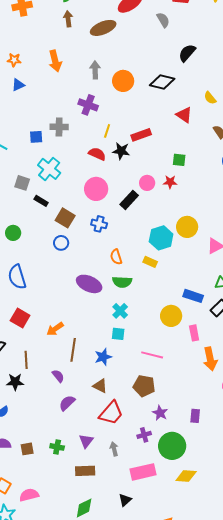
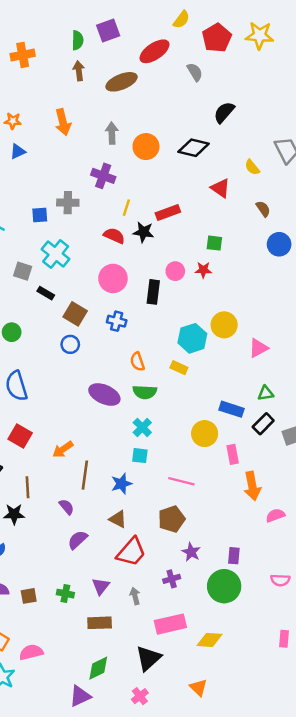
black rectangle: (129, 200) -> (153, 292), turned -36
brown pentagon: (144, 386) -> (172, 519), turned -30
green circle: (172, 446) -> (224, 586), moved
yellow diamond: (186, 476) -> (209, 640), moved
black triangle: (125, 500) -> (148, 658), size x1.6

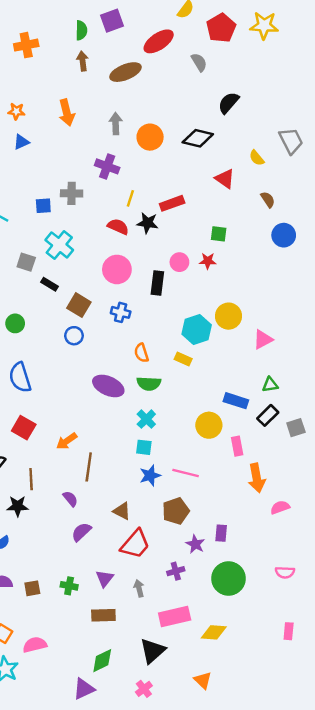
blue star: (122, 484) -> (150, 475), moved
purple rectangle: (234, 556) -> (221, 533), moved

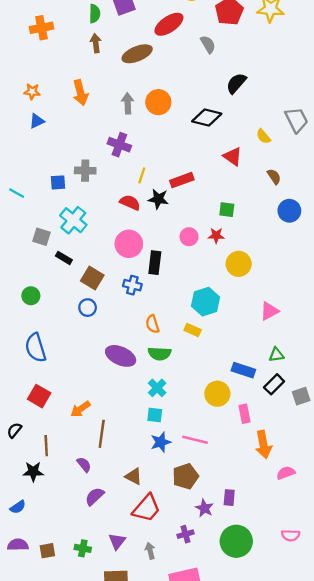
orange circle: (150, 137) -> (158, 102), moved
black rectangle: (157, 283) -> (155, 263), moved
yellow circle: (228, 316) -> (239, 264), moved

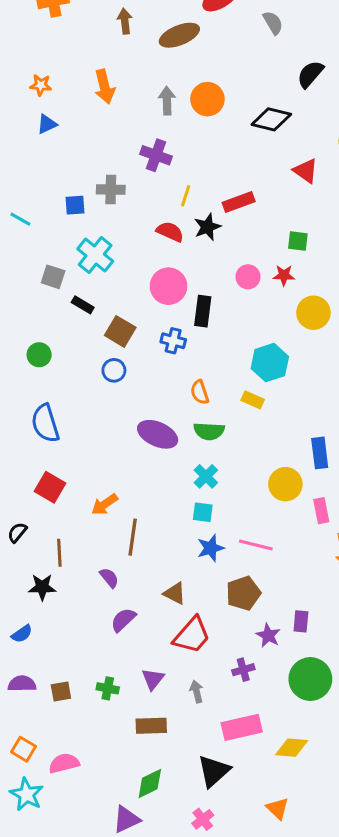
black star: (158, 199) -> (207, 227), turned -30
blue rectangle: (243, 370) -> (320, 453), turned 65

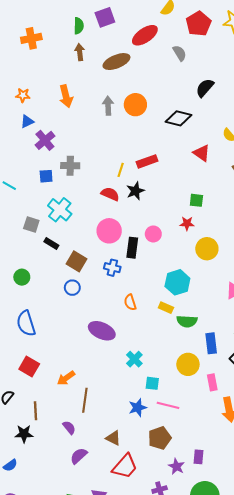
purple cross: (156, 155) -> (45, 140), moved, turned 30
red rectangle: (239, 202) -> (147, 161), moved
pink circle: (248, 277) -> (153, 234), moved
green semicircle: (209, 431) -> (187, 321), moved
cyan square: (203, 512) -> (152, 383), moved

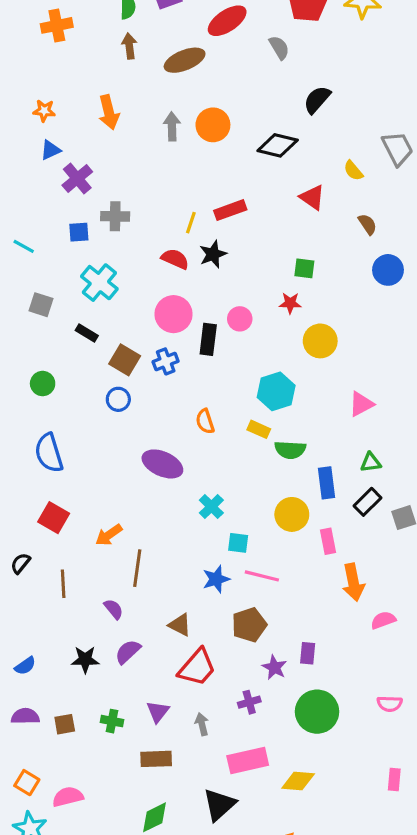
gray square: (31, 225) -> (41, 305), moved
blue cross: (112, 268) -> (166, 361), moved, turned -35
black star: (24, 434) -> (85, 660), moved

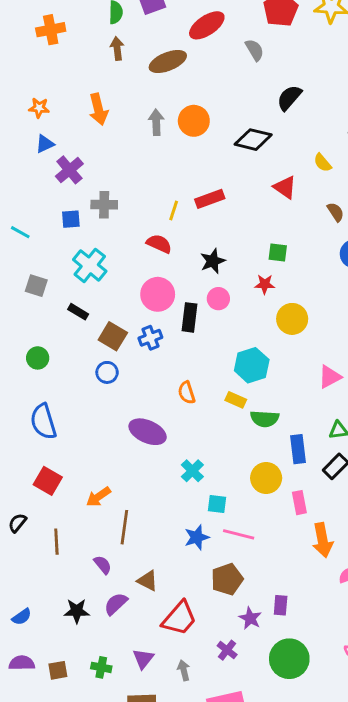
black star: (213, 254) -> (213, 261), moved
brown triangle: (180, 625) -> (148, 581), moved
purple cross: (249, 702) -> (227, 650), turned -36

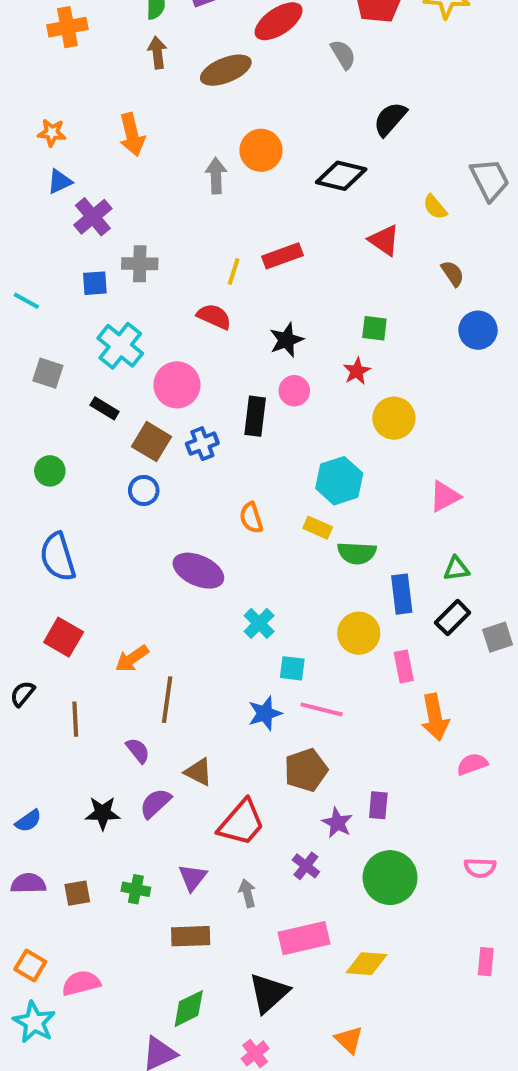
gray arrow: (156, 122) -> (216, 176), moved
red star: (265, 284) -> (357, 371), turned -30
pink circle: (158, 294) -> (177, 385), moved

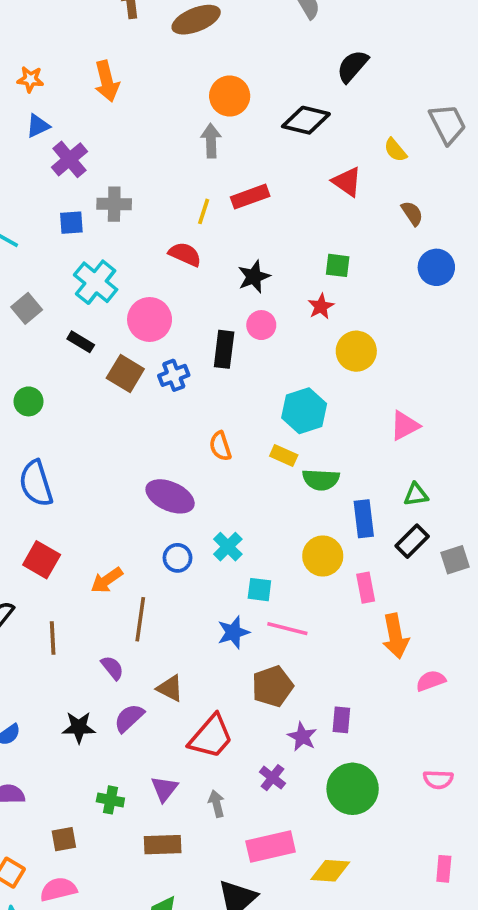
gray arrow: (216, 176) -> (211, 141), moved
gray square: (48, 373) -> (27, 308), turned 32
blue circle: (144, 490) -> (177, 558), moved
brown square: (77, 893) -> (64, 839), moved

